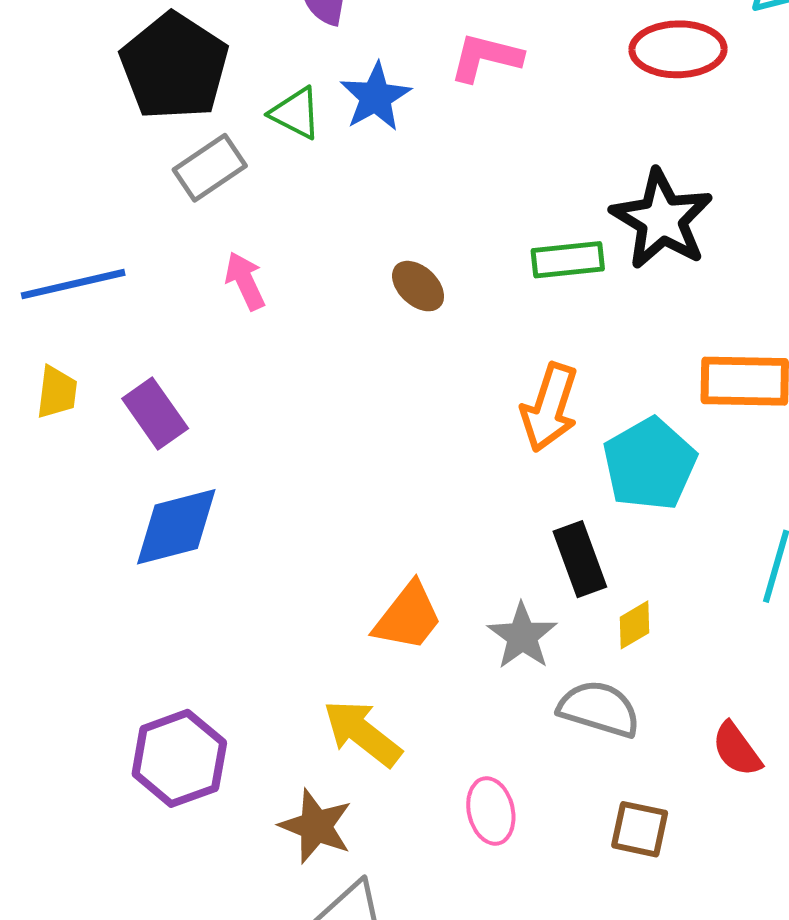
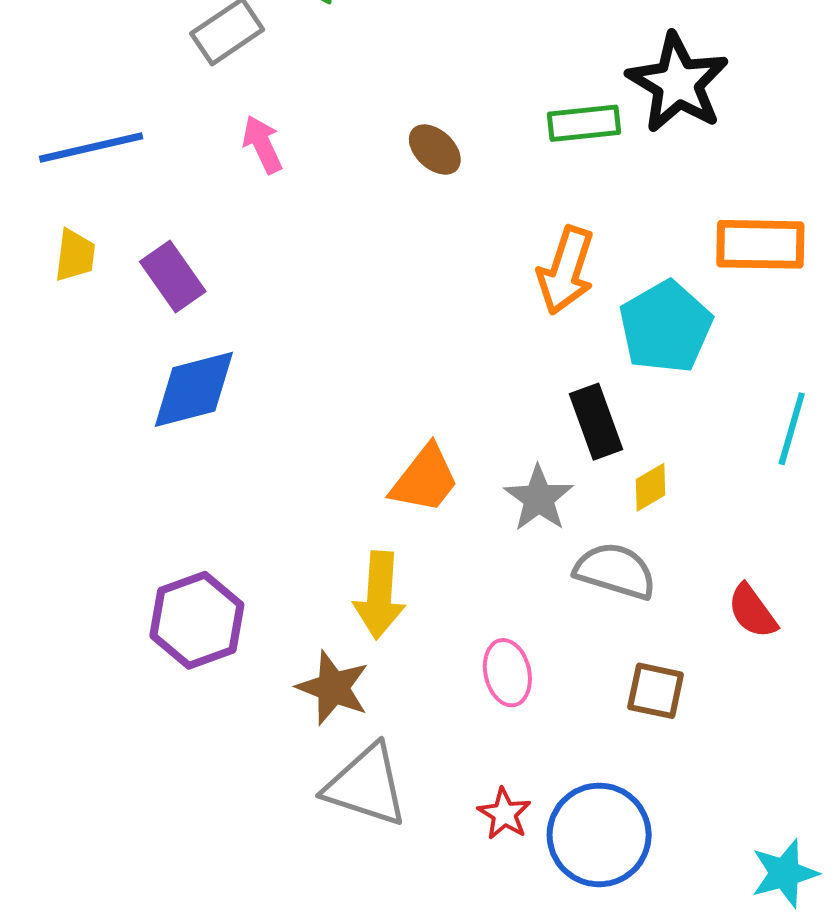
yellow arrow: (362, 733) -> (379, 595), turned -124

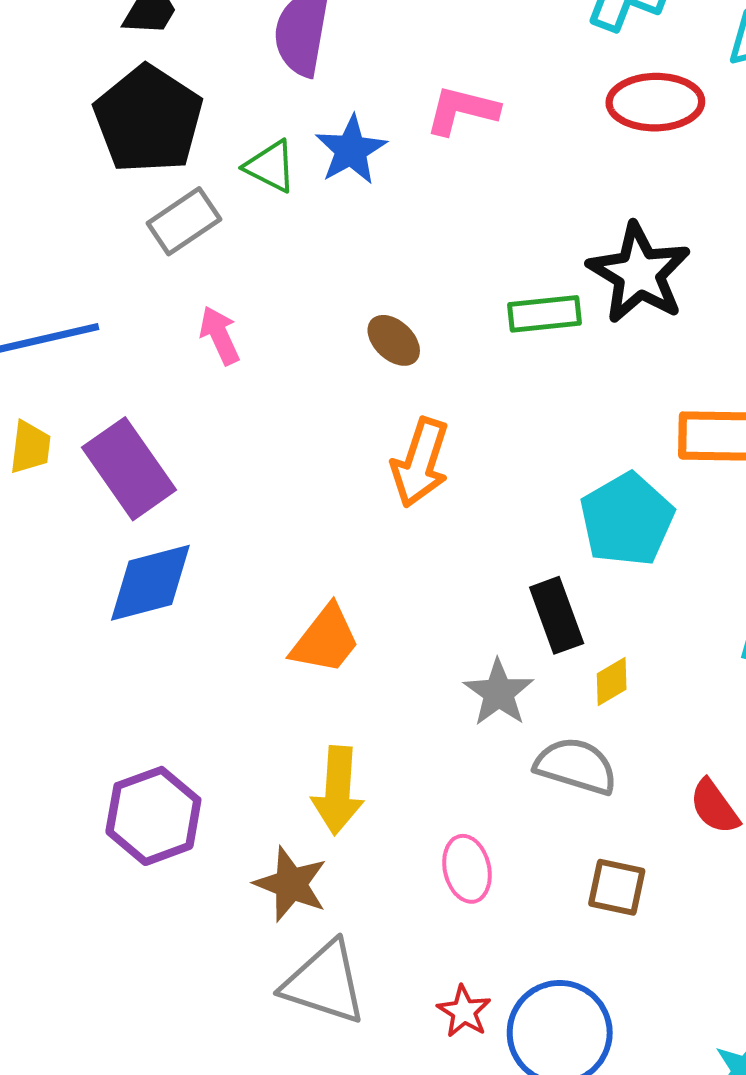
orange arrow: (566, 270) -> (420, 463), moved
purple rectangle: (173, 277) -> (129, 469), size x1.4
orange trapezoid: (425, 479) -> (325, 640), moved

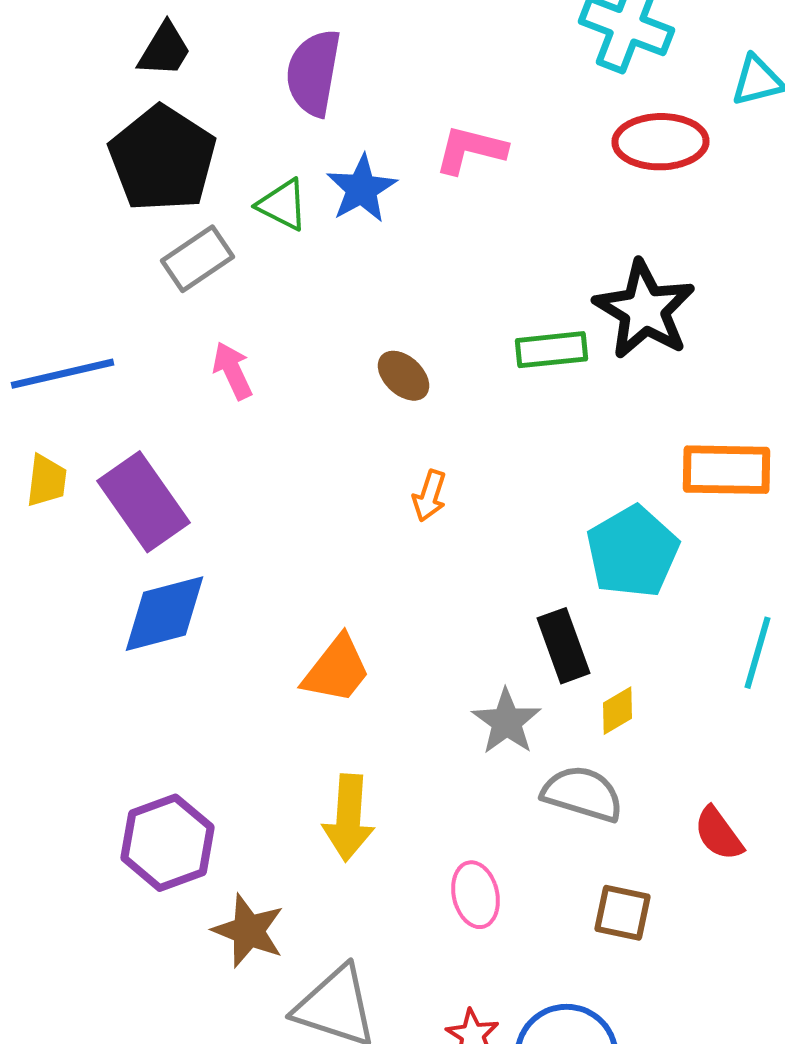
orange arrow: (420, 463) -> (430, 496), size x0.6
brown star: (291, 884) -> (248, 931), moved

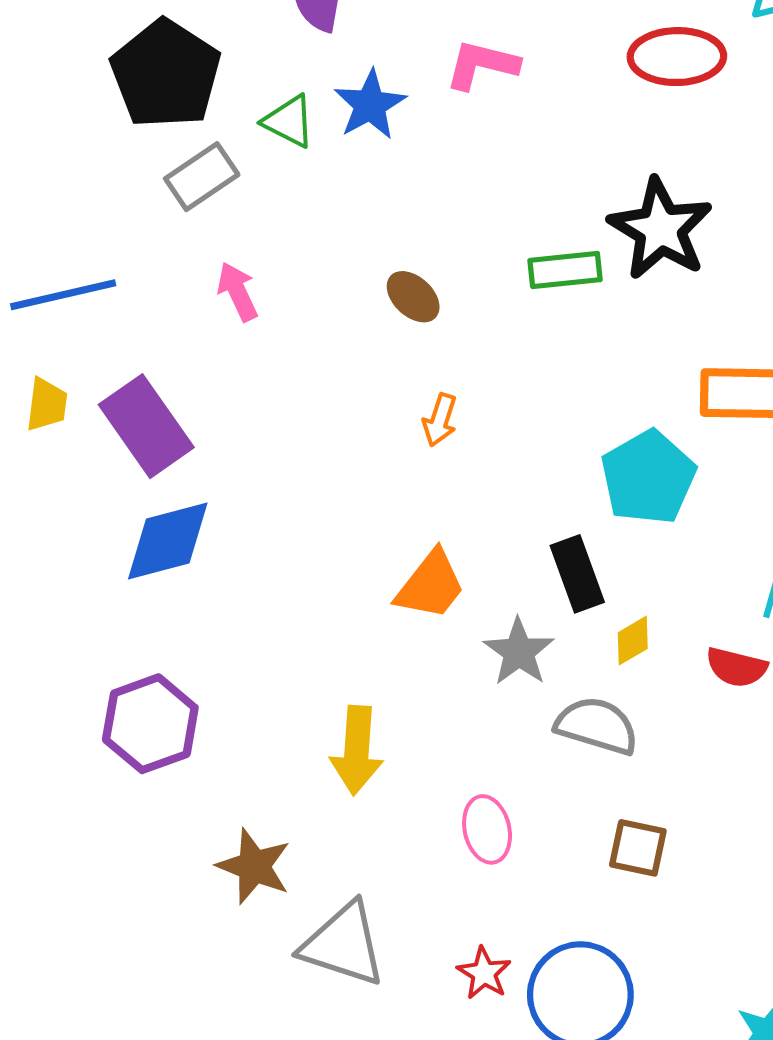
orange trapezoid: (336, 670) -> (431, 585), moved
red semicircle: (718, 834) -> (736, 667), moved, turned -40
purple hexagon: (168, 843) -> (150, 724), moved

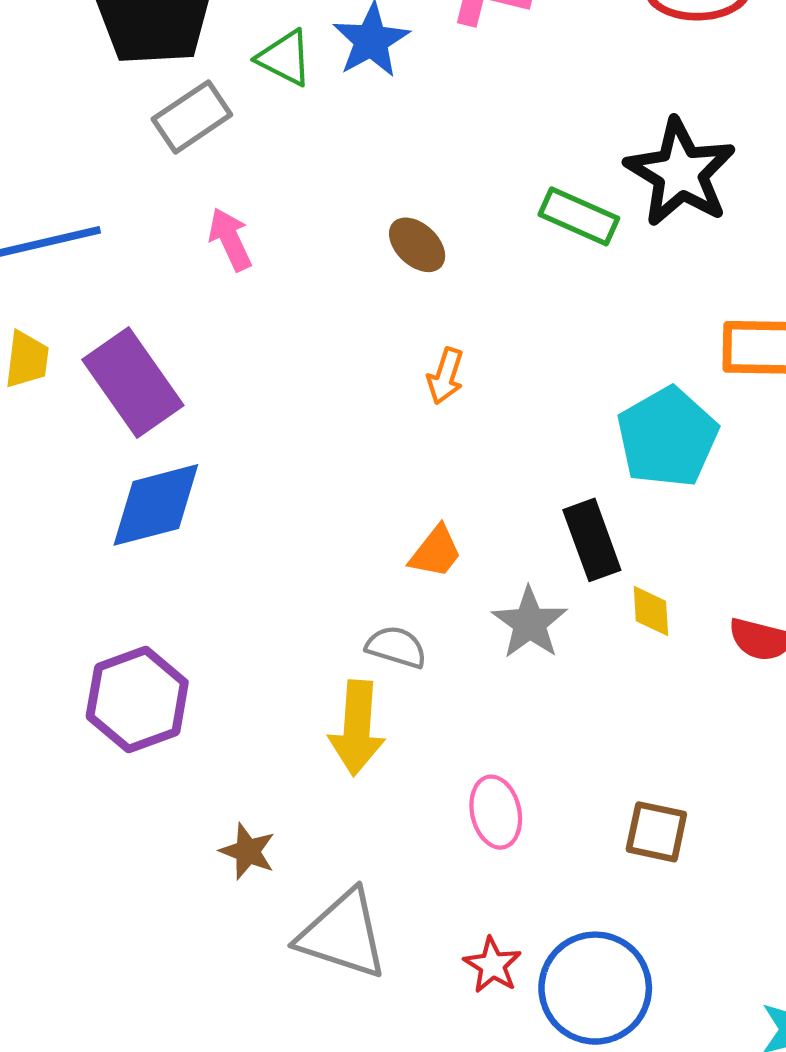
green rectangle: (565, 270) -> (579, 216), turned 30
orange trapezoid: (431, 585) -> (436, 552), size x0.7
yellow diamond: (633, 641) -> (651, 611), turned -63
gray semicircle: (597, 726) -> (396, 647), moved, size x0.7
brown star: (254, 866) -> (248, 851), size x0.7

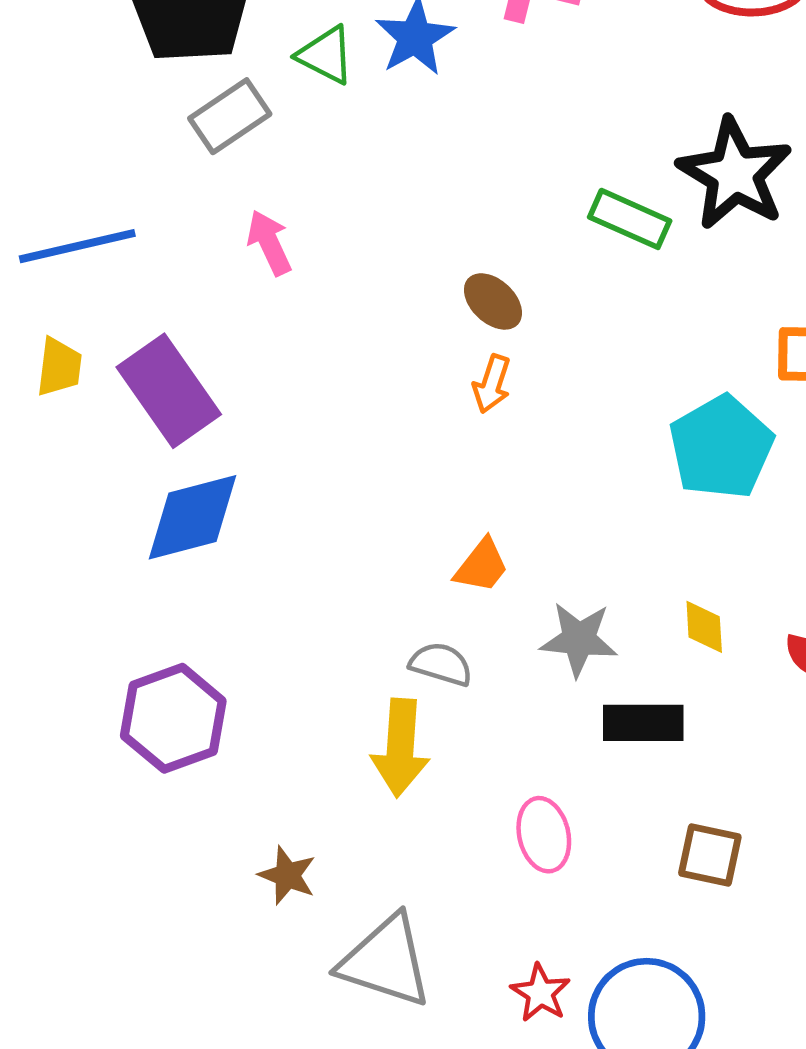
brown ellipse: (417, 245) -> (493, 301), moved
black rectangle: (592, 540) -> (643, 723), moved, turned -70
gray star: (530, 623) -> (579, 639), turned -30

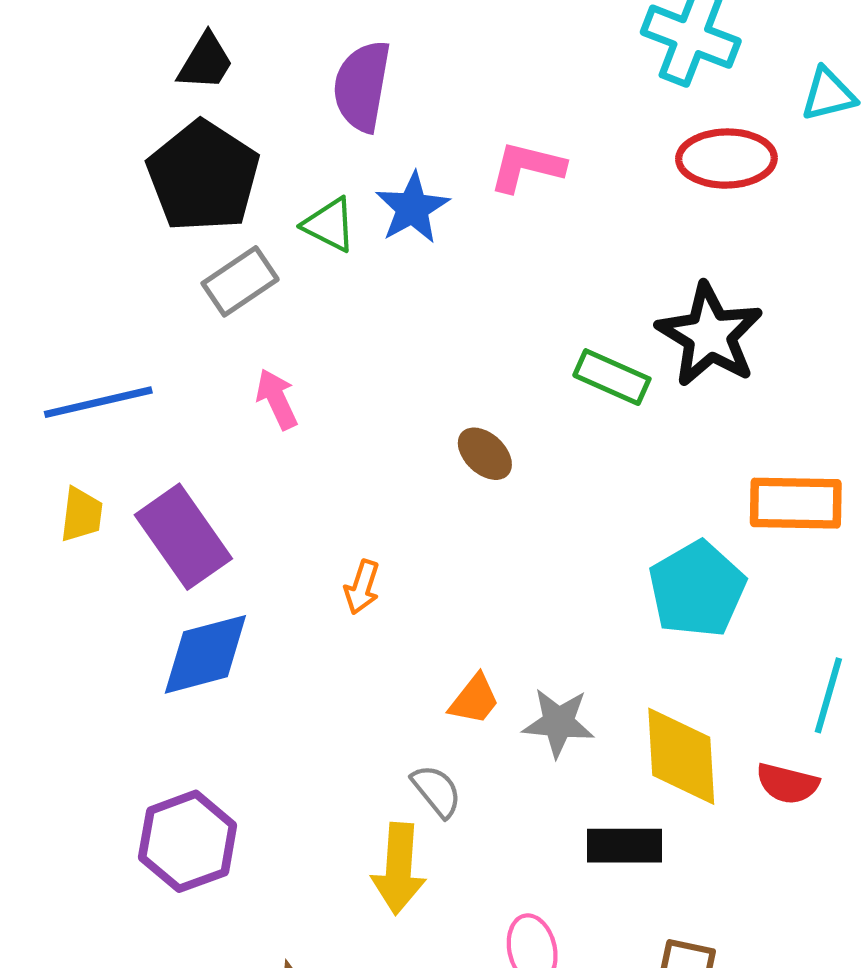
orange arrow: (492, 384) -> (362, 587), moved
yellow diamond: (704, 627) -> (681, 756), size x2.0
gray star: (579, 639) -> (558, 723), moved
gray semicircle: (441, 664) -> (437, 791), turned 34

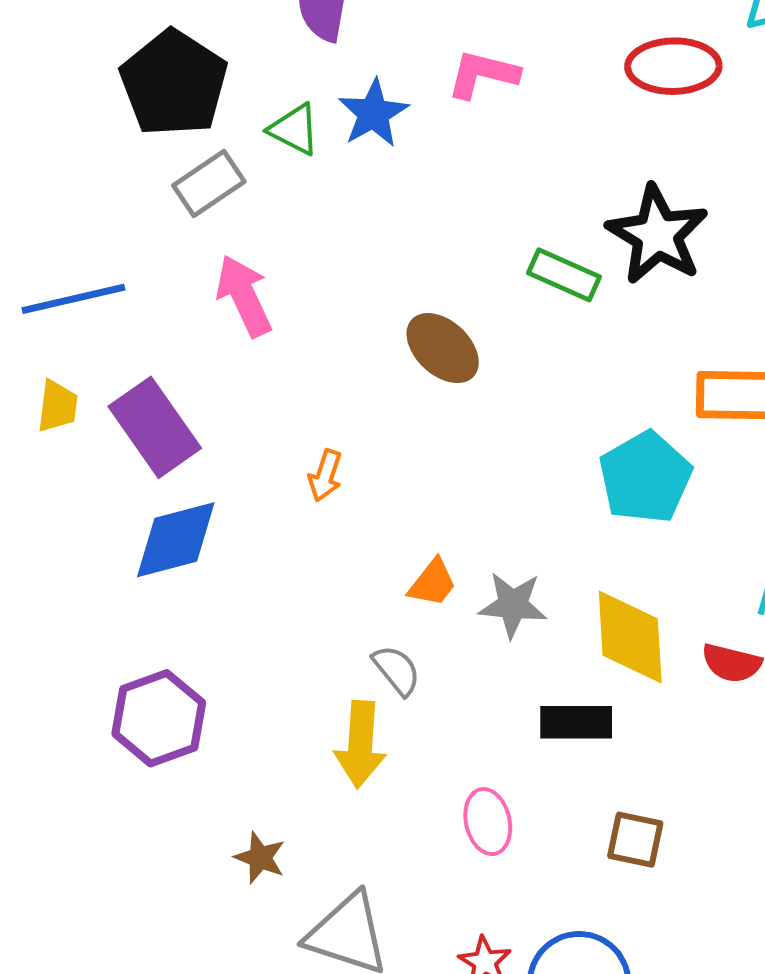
pink arrow: (277, 399) -> (244, 296), size x1.4
brown ellipse: (485, 454) -> (443, 348), size x1.4

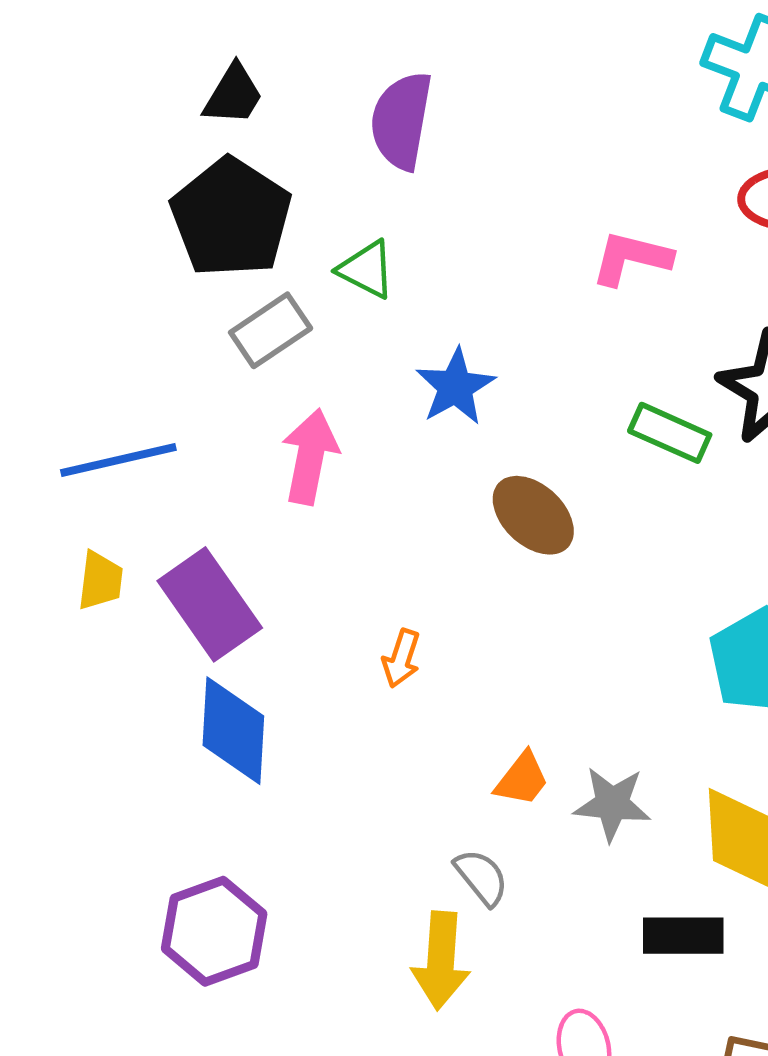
pink L-shape: (483, 74) -> (631, 258), moved
blue star: (373, 113) -> (455, 387), moved
pink arrow: (244, 296) -> (310, 457), turned 36
blue diamond: (176, 540) -> (233, 731), turned -72

